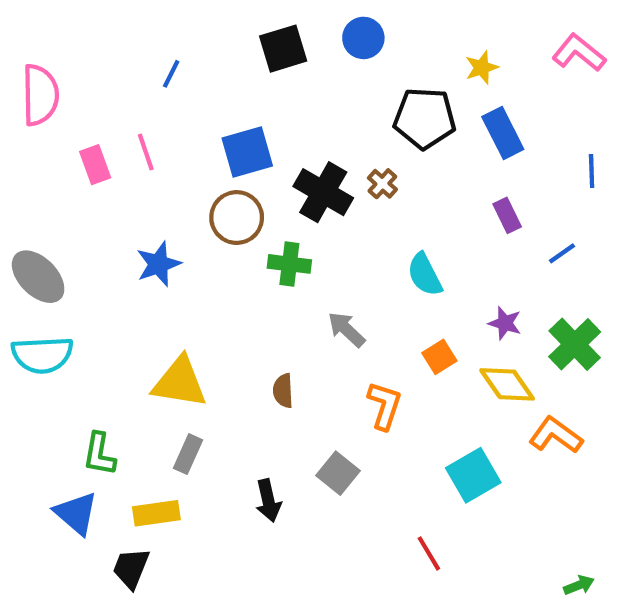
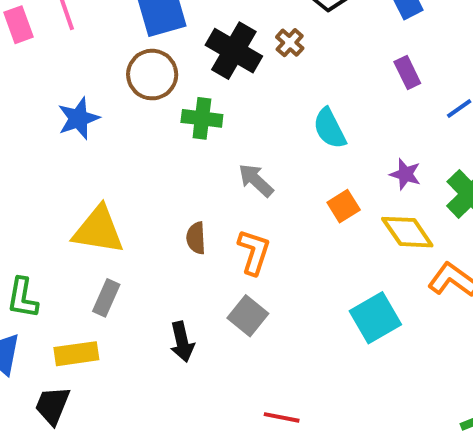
orange L-shape: (385, 406) -> (254, 252), moved
red line: (429, 553) -> (282, 417), moved, turned -48

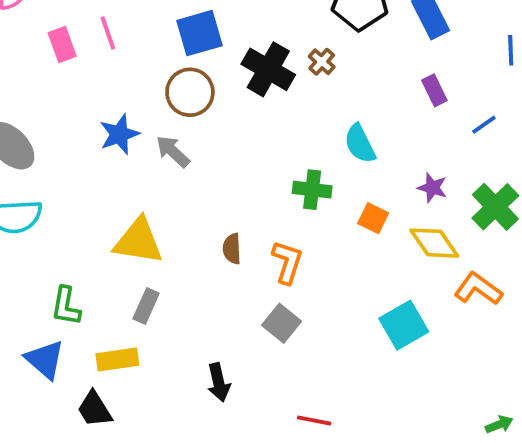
green cross: (202, 118) -> (312, 190), moved
gray arrow: (256, 180) -> (173, 151), moved
orange square: (344, 206) -> (373, 218), turned -32
black arrow: (182, 342) -> (219, 382), moved
black trapezoid: (52, 405) -> (95, 409), turned -54

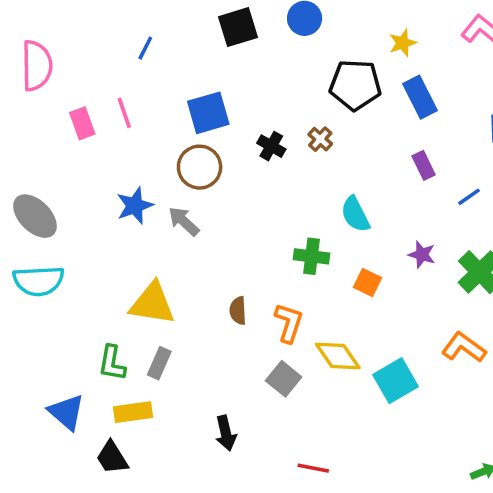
black cross: (268, 69) -> (271, 146), size x0.6
yellow diamond: (434, 243) -> (338, 356), moved
green L-shape: (66, 306) -> (112, 363), moved

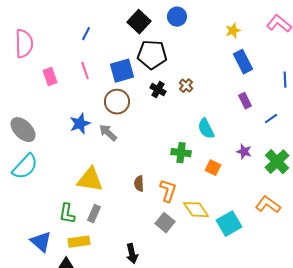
black square: (238, 27) -> (139, 22), turned -30
black pentagon: (355, 85) -> (152, 55), moved
pink line: (124, 113) -> (85, 71), moved
cyan semicircle: (39, 281) -> (25, 167), turned -44

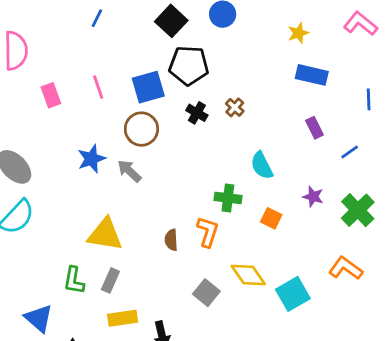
blue line: (86, 34) -> (97, 18), moved
blue rectangle: (243, 62) -> (312, 75), turned -50
orange L-shape: (168, 191) -> (208, 232), moved
yellow rectangle: (79, 242) -> (123, 318), moved

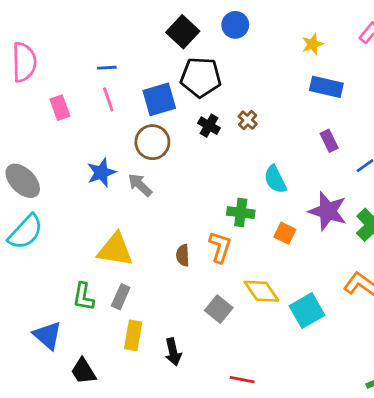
blue line: (97, 18) -> (107, 68), moved, turned 60
purple star: (313, 197) -> (328, 211), size x1.8
yellow rectangle: (123, 318) -> (133, 335), turned -72

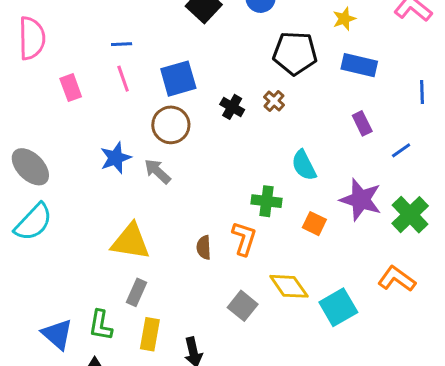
black pentagon: (201, 77) -> (295, 53), moved
green L-shape: (83, 297) -> (101, 325), moved

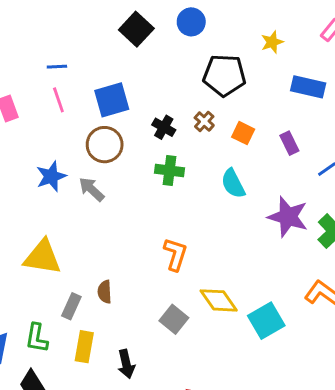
blue rectangle: (359, 65) -> (308, 87), moved
green cross: (267, 201) -> (170, 171), moved
orange square: (314, 224) -> (243, 133), moved
yellow triangle: (131, 242) -> (43, 257), moved
brown semicircle: (204, 247) -> (105, 292), moved

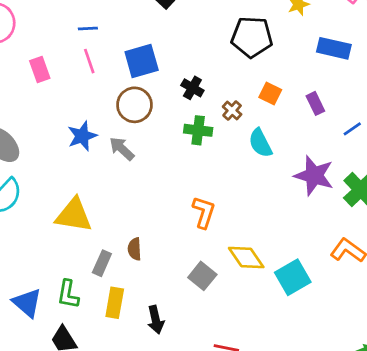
brown cross: (204, 121) -> (232, 110), moved

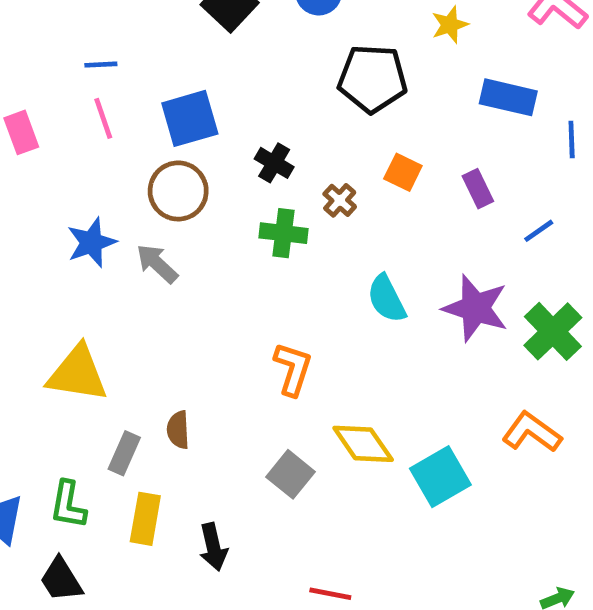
cyan semicircle: (260, 143) -> (387, 299), moved

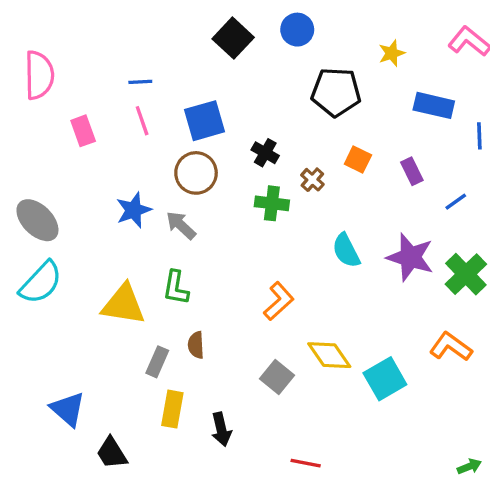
orange L-shape: (293, 369) -> (279, 301), turned 30
green L-shape: (68, 505) -> (176, 288), moved

